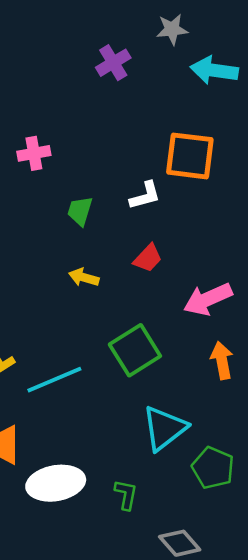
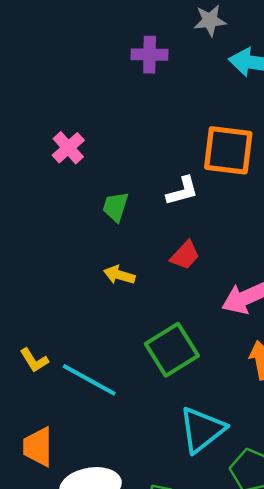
purple cross: (113, 63) -> (150, 55), turned 32
pink cross: (34, 153) -> (68, 148), turned -32
cyan line: (54, 380) -> (89, 380), turned 52

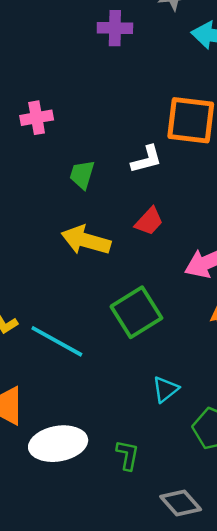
pink cross: (68, 148) -> (37, 118), turned 32
yellow arrow: (119, 275) -> (86, 240), size x1.6
cyan triangle: (202, 430) -> (165, 389), size x0.6

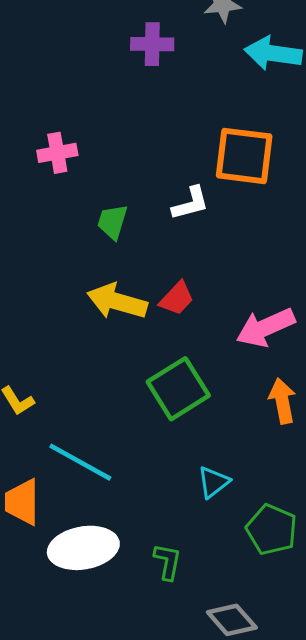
red trapezoid: (149, 221) -> (177, 298), moved
cyan line: (57, 341) -> (80, 462), moved

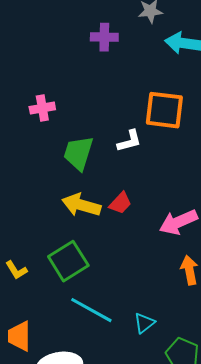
green trapezoid: (112, 222) -> (78, 153), size x1.5
green square: (178, 389) -> (68, 261), moved
cyan line: (80, 462) -> (91, 310), moved

